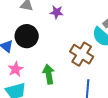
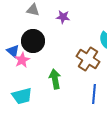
pink star: (16, 69) -> (22, 60), moved

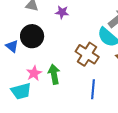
pink star: (22, 60) -> (34, 73), moved

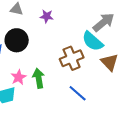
brown cross: (87, 54) -> (72, 58), turned 35
blue line: (93, 89) -> (78, 93), turned -54

